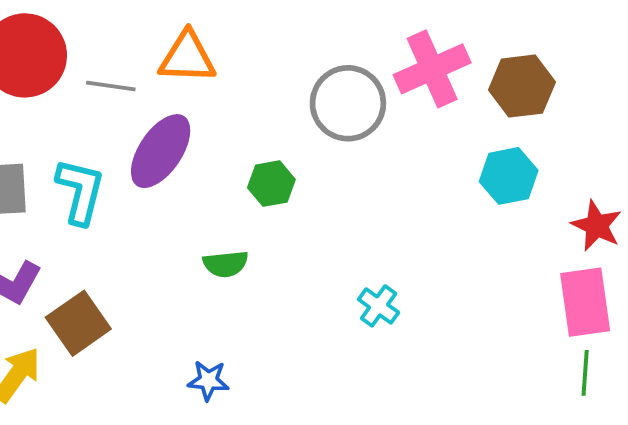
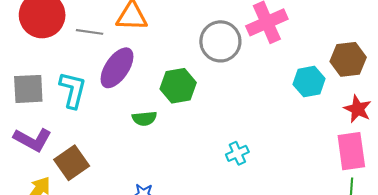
brown hexagon: (522, 86) -> (348, 59), moved
green hexagon: (271, 184) -> (178, 86), size x1.4
green semicircle: (226, 264) -> (144, 118), moved
cyan cross: (379, 306) -> (237, 153), turned 30

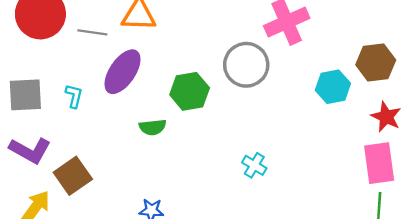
gray circle: (220, 41) -> (246, 65), moved
cyan L-shape: (73, 90) -> (74, 96), size x0.6
cyan cross: (237, 153) -> (254, 165), turned -35

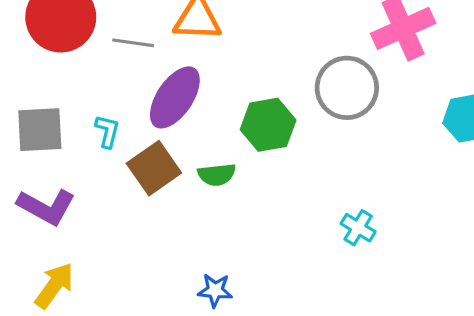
brown square: (73, 176) -> (154, 168), moved

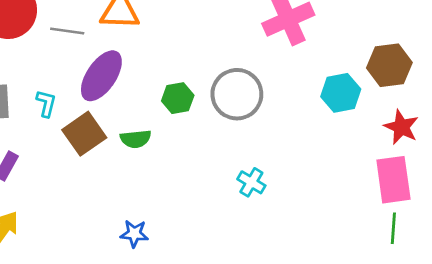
gray circle: (347, 88) -> (237, 94), moved
green hexagon: (268, 125) -> (178, 98), size x0.7

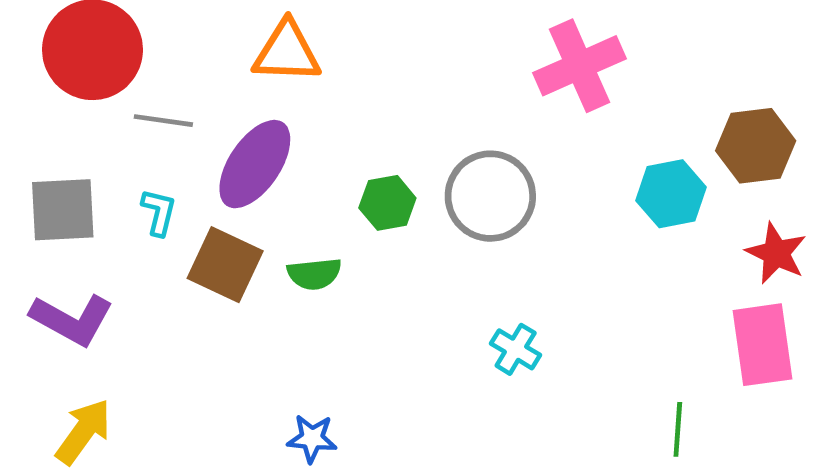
gray line: (67, 31) -> (163, 121), moved
brown square: (84, 134) -> (225, 265), turned -30
green line: (393, 228) -> (678, 429), moved

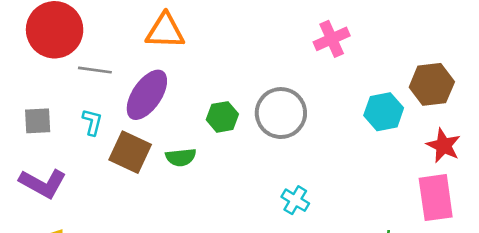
pink cross: (580, 66) -> (332, 39), size x0.7
gray square: (63, 210) -> (38, 121), size x0.7

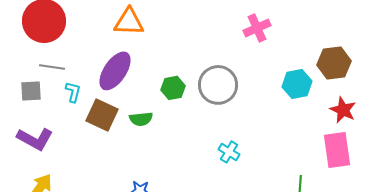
gray line: (95, 70) -> (52, 67), moved

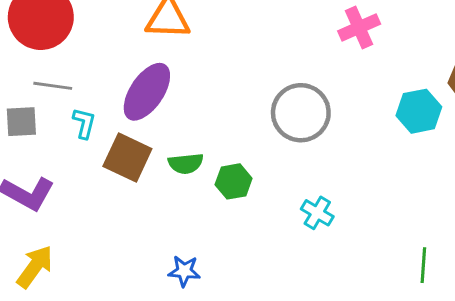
green hexagon: (173, 88) -> (234, 181), moved

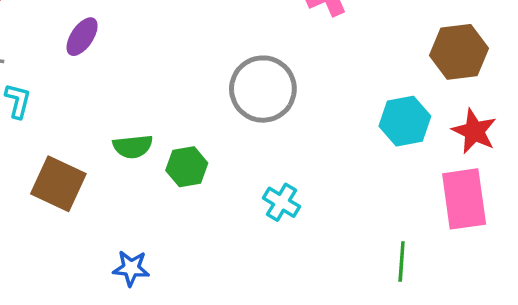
purple ellipse: (147, 92) -> (82, 37), moved, size x0.6
cyan hexagon: (419, 111) -> (405, 121), moved
brown square: (127, 158) -> (58, 184), moved

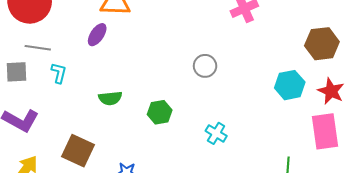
gray circle: (263, 89) -> (205, 66), size x0.6
green semicircle: (133, 146) -> (110, 98), moved
brown square: (58, 184) -> (78, 151), moved

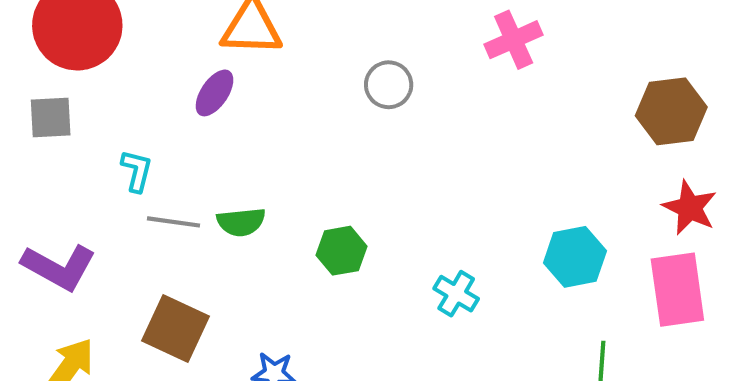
gray line: (38, 48) -> (174, 222), moved
gray circle: (205, 66) -> (389, 85), moved
gray square: (17, 72) -> (51, 118), moved
cyan hexagon: (290, 85) -> (575, 257), moved

